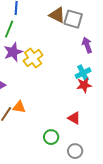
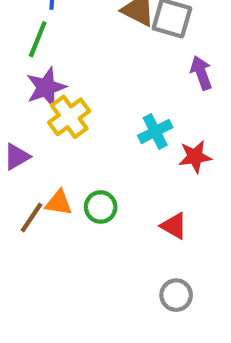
yellow cross: (33, 58) -> (69, 117), moved
cyan cross: (83, 73) -> (155, 132), moved
green circle: (51, 137) -> (101, 207), moved

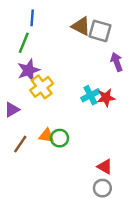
red star: (195, 157) -> (106, 98), moved
orange triangle: (59, 203) -> (46, 136), moved
red triangle: (174, 226) -> (105, 167), moved

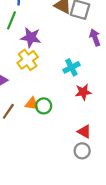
purple star: (29, 70) -> (31, 37), moved, turned 30
red star: (106, 98) -> (83, 92), moved

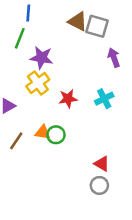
cyan cross: (71, 67) -> (104, 99), moved
red star: (83, 92) -> (68, 99), moved

